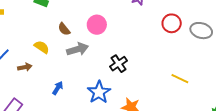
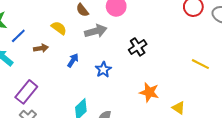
blue arrow: (58, 88) -> (73, 60), moved
blue star: (99, 92) -> (103, 70), moved, size x0.7

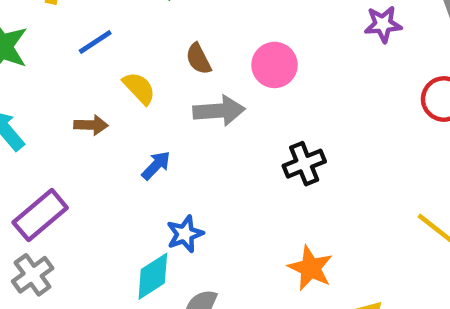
blue line: (18, 36) -> (95, 42), moved
blue star: (103, 70) -> (185, 234), moved

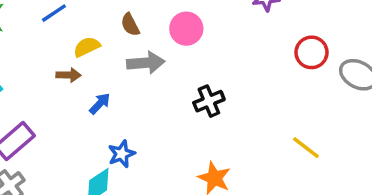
yellow semicircle: (139, 88) -> (87, 47), turned -72
brown arrow: (91, 125) -> (69, 75), moved

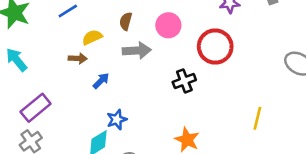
brown semicircle: (130, 25) -> (126, 21), turned 42
red circle: (311, 52) -> (215, 47), moved, size x1.4
yellow line: (306, 148) -> (257, 118), turned 65

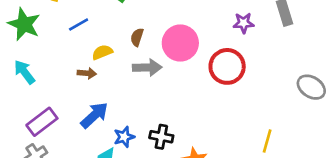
pink circle: (168, 25) -> (180, 43), size x1.4
blue arrow: (101, 81) -> (94, 115), moved, size x1.6
black cross: (184, 81) -> (161, 137), moved, turned 30

